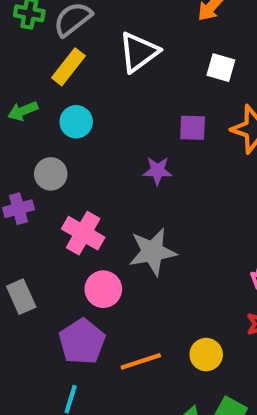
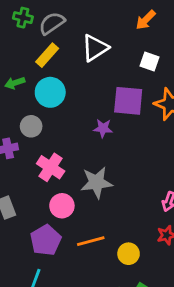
cyan circle: (76, 122) -> (50, 92), size x1.4
purple square: (193, 128) -> (128, 101), size x1.6
orange line: (141, 361) -> (91, 241), moved

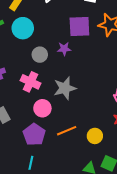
gray circle: (31, 126) -> (40, 55), moved

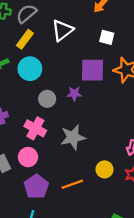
pink circle: (42, 108) -> (28, 157), moved
yellow circle: (95, 136) -> (105, 169), moved

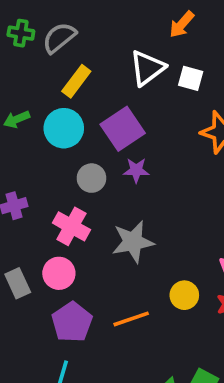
white triangle: (62, 30) -> (147, 68), moved
yellow rectangle: (25, 39) -> (76, 81), moved
purple square: (92, 70) -> (123, 129), moved, turned -35

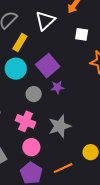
white triangle: (147, 68) -> (45, 21), moved
pink circle: (59, 273) -> (31, 147), moved

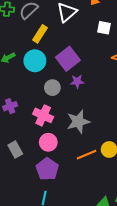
orange line: (63, 168) -> (86, 155), moved

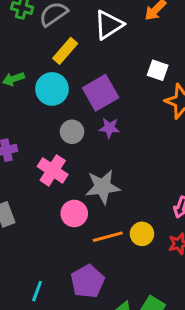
white square: (104, 28) -> (158, 70), moved
pink circle: (48, 142) -> (74, 213), moved
purple pentagon: (47, 169) -> (88, 281), moved

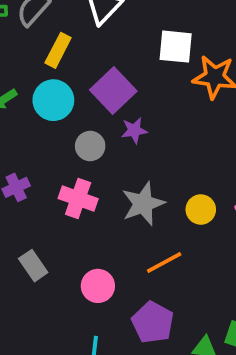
white square: (158, 70) -> (176, 47), size x1.4
pink circle: (74, 213) -> (98, 286), moved
yellow circle: (142, 234) -> (201, 210), moved

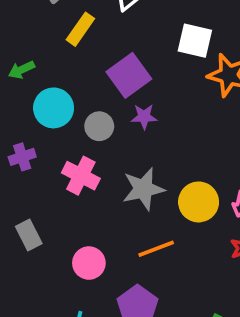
cyan circle: (53, 100) -> (54, 108), moved
yellow circle: (201, 210) -> (199, 202), size x1.4

